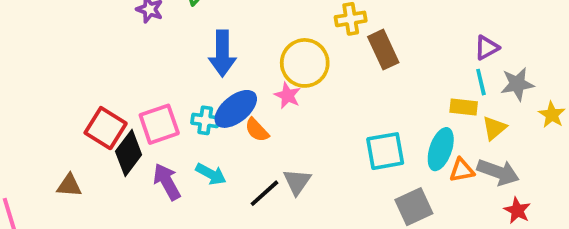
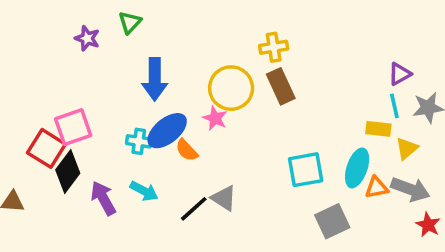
brown rectangle: (383, 50) -> (281, 86), moved
pink square: (159, 124) -> (73, 127), moved
gray triangle: (297, 182) -> (224, 198), turned -32

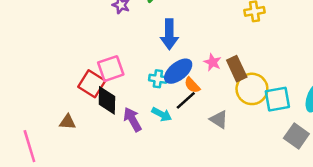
brown rectangle: (281, 86) -> (237, 69), moved
yellow circle: (231, 88) -> (252, 89), moved
black diamond: (68, 171) -> (107, 100), turned -36
black line: (194, 209) -> (186, 100), moved
gray square: (332, 221) -> (296, 136), turned -30

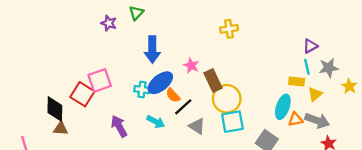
pink star: (213, 62) -> (191, 66), moved
cyan square: (277, 99) -> (232, 122), moved
black diamond: (107, 100) -> (55, 109), moved
black line: (186, 100) -> (183, 107), moved
cyan arrow: (162, 114) -> (156, 122), moved

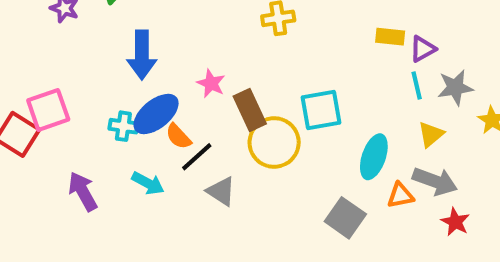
yellow rectangle: (297, 82) -> (390, 37), moved
orange triangle: (295, 119) -> (400, 195), moved
cyan square: (232, 122) -> (321, 110), moved

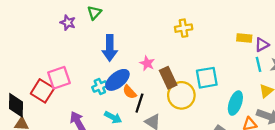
cyan cross: (123, 126) -> (100, 87), turned -32
black line: (197, 157) -> (139, 103), turned -30

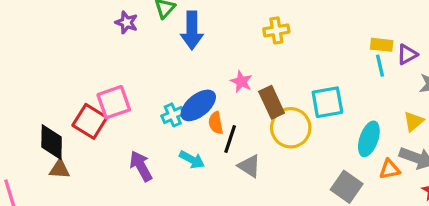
yellow cross: (184, 28) -> (276, 30), moved
blue arrow: (110, 48) -> (192, 30), moved
cyan line: (259, 64) -> (380, 66), moved
orange semicircle: (130, 92) -> (216, 123), turned 32

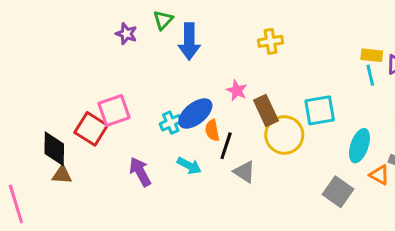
orange triangle: (390, 169) -> (379, 175), turned 40

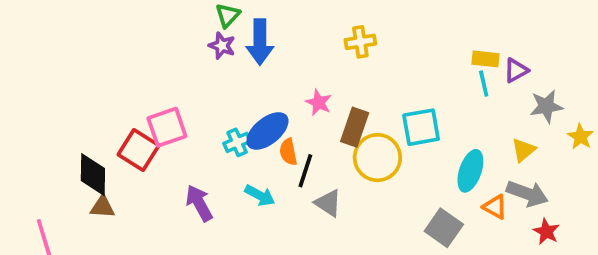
purple star: (126, 34) -> (222, 46), moved
brown rectangle: (266, 110) -> (355, 127), turned 44

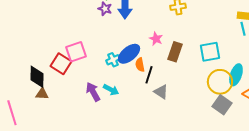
yellow circle: (377, 158) -> (220, 82), moved
cyan arrow: (260, 195) -> (111, 90), moved

